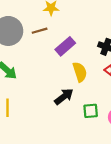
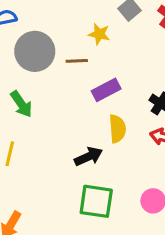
green square: (91, 111) -> (96, 201), moved, size x1.6

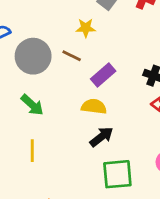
brown line: (77, 61) -> (72, 56), turned 42
yellow semicircle: (117, 129) -> (94, 107), moved, turned -65

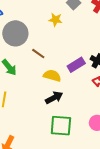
brown line: (72, 56) -> (38, 54), moved
purple rectangle: (103, 75) -> (76, 65), moved

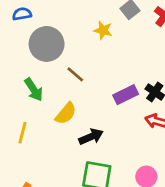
yellow semicircle: (52, 76) -> (66, 113), moved, turned 108

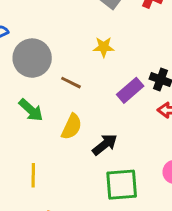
yellow star: (103, 30) -> (104, 47), moved
yellow line: (23, 133) -> (33, 175), moved

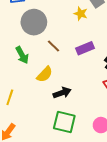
yellow star: (104, 47) -> (81, 14), moved
purple rectangle: (130, 90) -> (85, 48), moved

